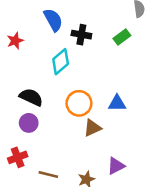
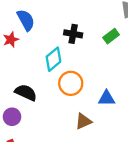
blue semicircle: (53, 20) -> (26, 20), moved
orange circle: (79, 103) -> (71, 83), moved
purple circle: (29, 123) -> (12, 117), moved

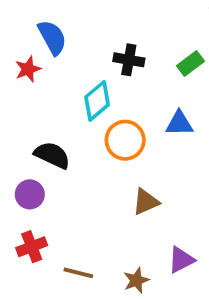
blue triangle: (106, 98) -> (179, 123), moved

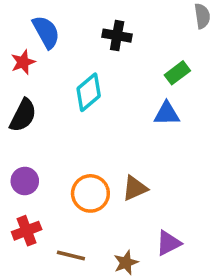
black cross: (129, 60) -> (117, 36), moved
green rectangle: (191, 64) -> (177, 73), moved
orange circle: (125, 140) -> (90, 193), moved
black semicircle: (52, 155) -> (23, 115), moved, turned 92

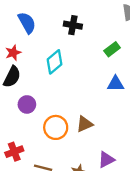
red star: (23, 62) -> (13, 53), moved
blue triangle: (167, 114) -> (116, 84), moved
purple circle: (25, 181) -> (27, 104), moved

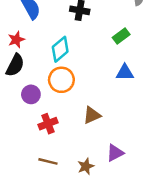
orange circle: (56, 127) -> (61, 80), moved
red cross: (14, 152) -> (48, 124), moved

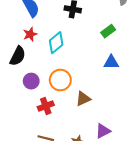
red star: (16, 40) -> (30, 34), moved
orange circle: (61, 80) -> (60, 80), moved

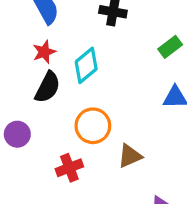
black semicircle: (18, 56) -> (48, 87), moved
purple circle: (31, 81) -> (17, 134), moved

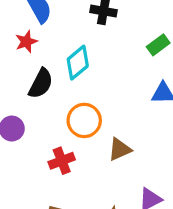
red star: (44, 52) -> (26, 42), moved

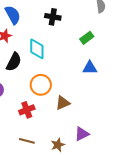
cyan diamond: (78, 63) -> (37, 49), turned -50

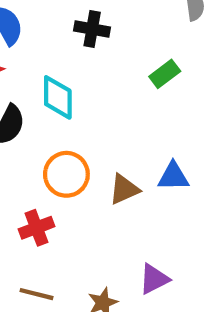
blue triangle: (90, 68) -> (173, 176), moved
brown triangle: (63, 103) -> (124, 189), moved

